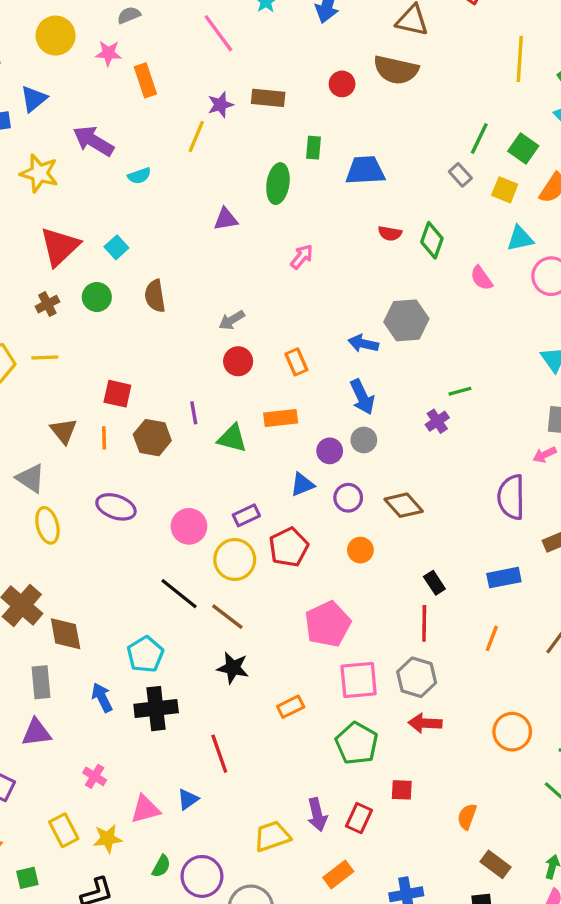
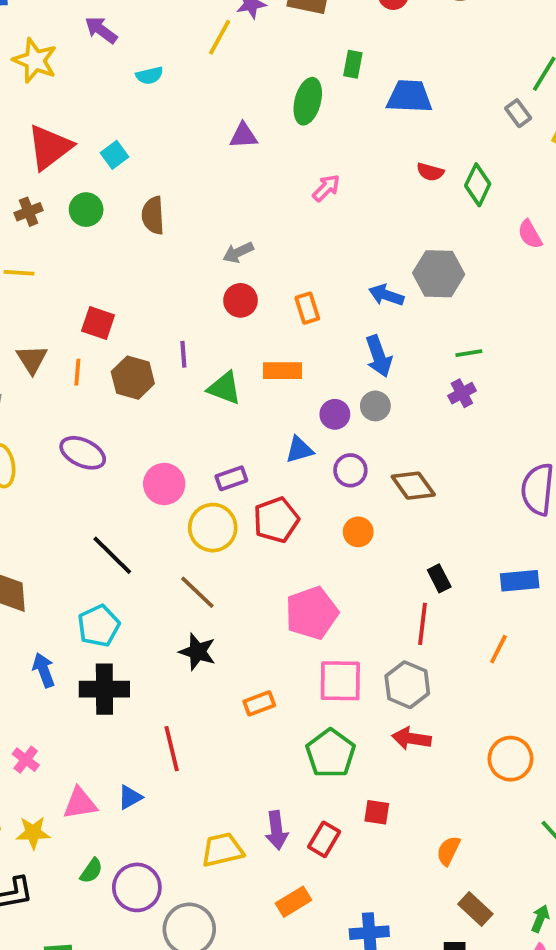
purple arrow: (93, 141) -> (101, 30), size x0.7
green line: (460, 391) -> (469, 353), moved
black line: (179, 594) -> (112, 555), moved

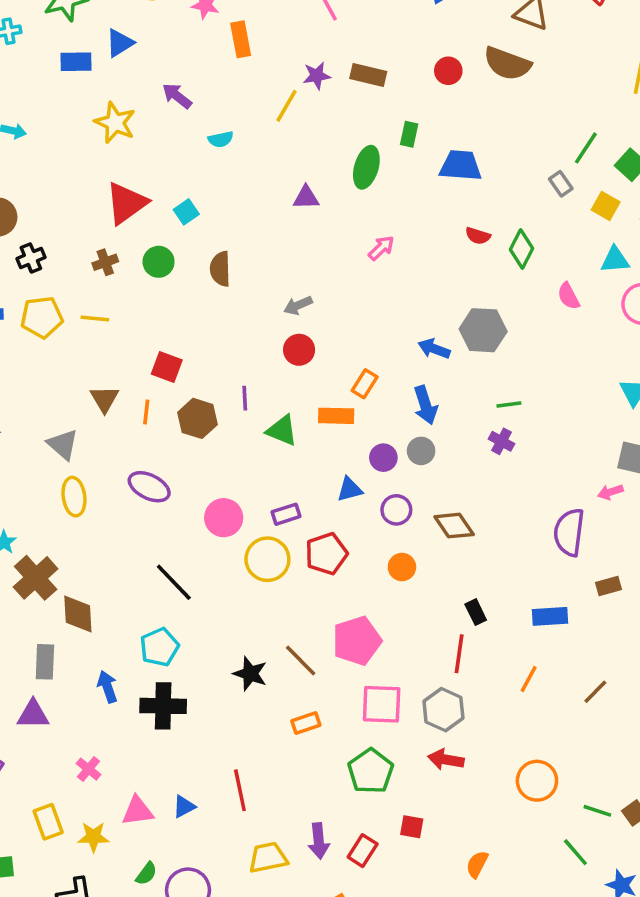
orange rectangle: (307, 308) -> (365, 384), moved, turned 48
purple cross: (462, 393) -> (502, 441), turned -35
brown line: (197, 592) -> (301, 661), moved
red line: (172, 749) -> (240, 790), moved

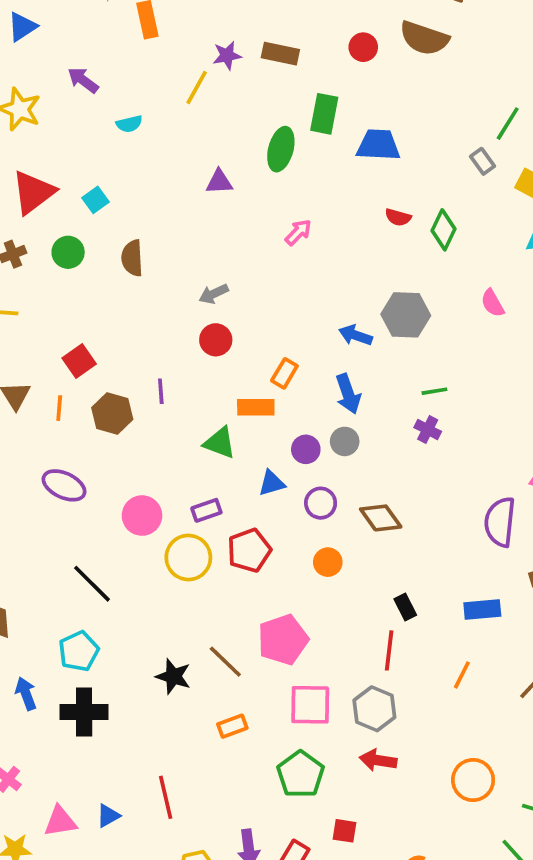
green rectangle: (409, 134) -> (324, 114), size x1.5
pink semicircle: (568, 296) -> (493, 303), moved
red square: (167, 367) -> (79, 361), turned 36
green triangle: (282, 430) -> (220, 443), moved

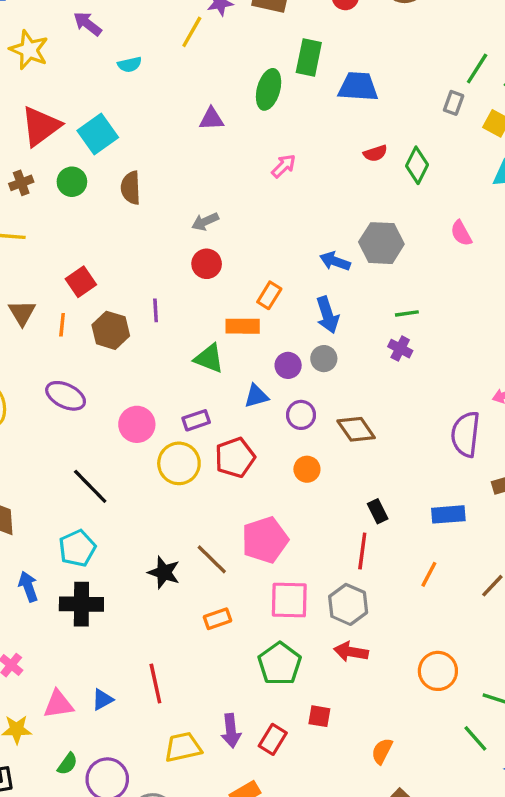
gray rectangle: (483, 161) -> (454, 103), turned 55
cyan square: (96, 200) -> (98, 134), size x1.6
red semicircle: (398, 217) -> (375, 153), turned -35

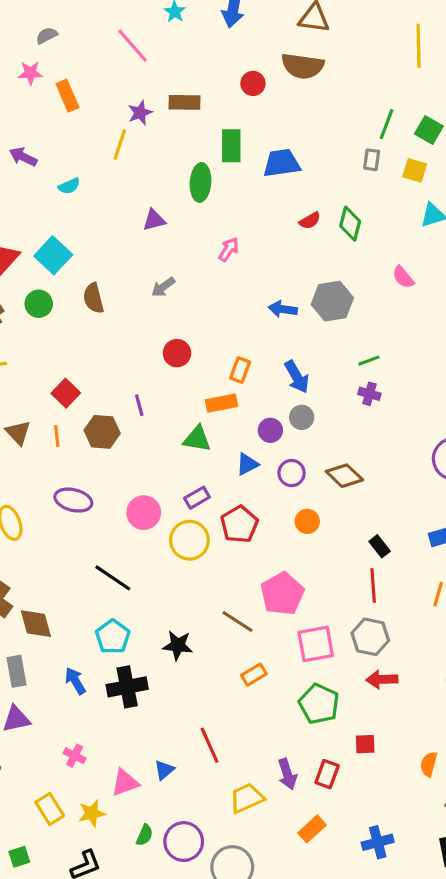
gray arrow: (205, 222) -> (163, 287), moved
blue arrow: (335, 261) -> (283, 309), moved
black star: (164, 572) -> (178, 645), moved

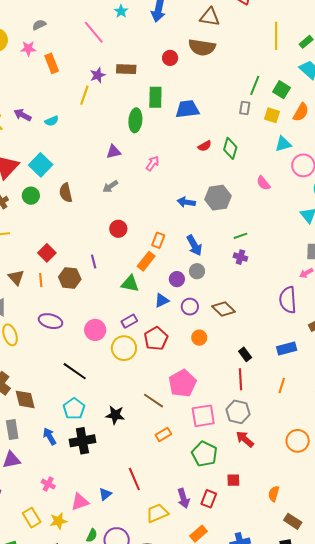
purple arrow: (23, 157) -> (23, 115), moved
purple triangle: (154, 220) -> (114, 152), moved
orange rectangle: (222, 403) -> (146, 261), turned -42
red arrow: (382, 679) -> (245, 439), turned 42

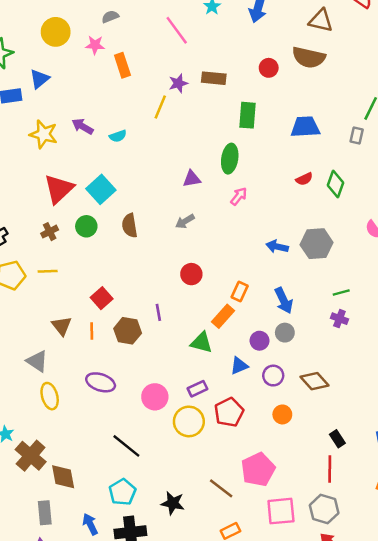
blue trapezoid: (187, 109) -> (305, 127), moved
green ellipse: (135, 120) -> (230, 159), moved

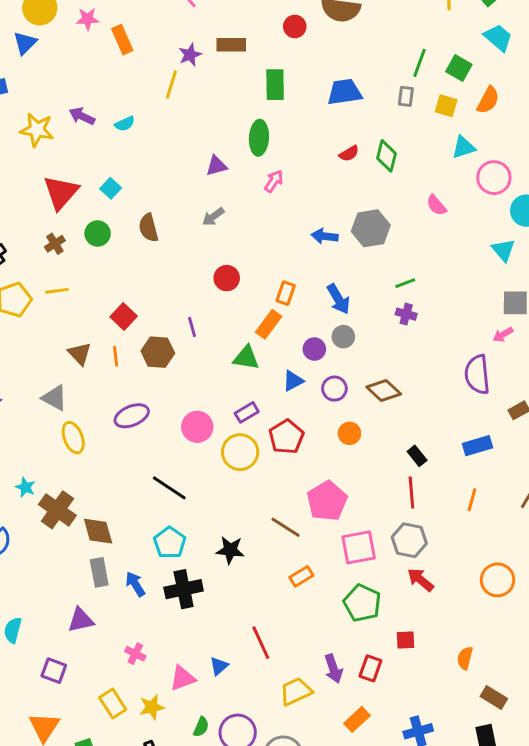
blue triangle: (39, 79) -> (25, 43), moved
cyan square: (101, 189) -> (111, 188), size x0.6
purple ellipse: (101, 382) -> (132, 416), turned -36
gray rectangle: (45, 513) -> (99, 572), moved

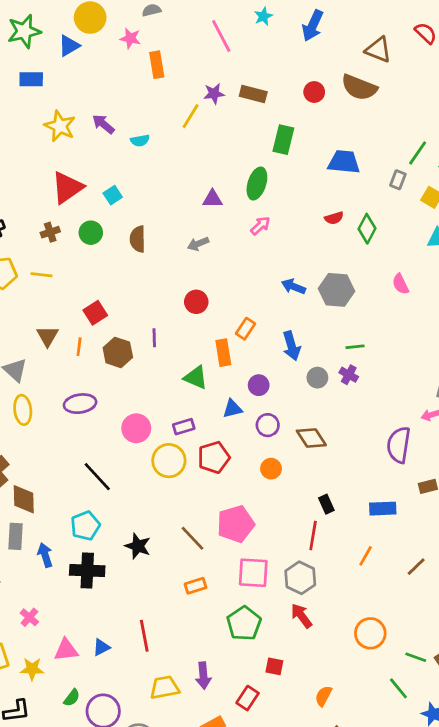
orange rectangle: (269, 324) -> (223, 353), turned -60
gray circle: (343, 337) -> (317, 378), moved
red rectangle: (370, 668) -> (248, 698), moved

